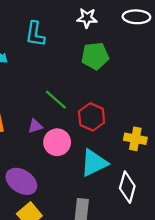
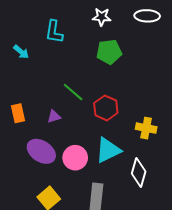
pink circle: (57, 142) -> (75, 158), moved
purple ellipse: (21, 181) -> (41, 151), moved

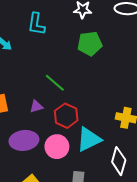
red hexagon: (106, 108) -> (66, 116), moved
purple ellipse: (41, 151) -> (24, 140), turned -40

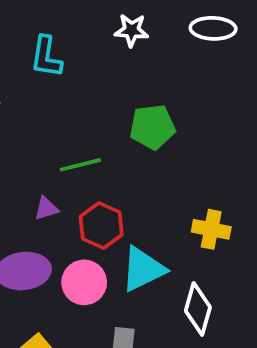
green pentagon: (90, 44) -> (152, 127), moved
green line: (55, 83) -> (80, 165), turned -55

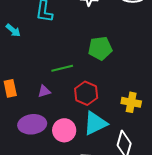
red hexagon: (101, 226) -> (86, 93), moved

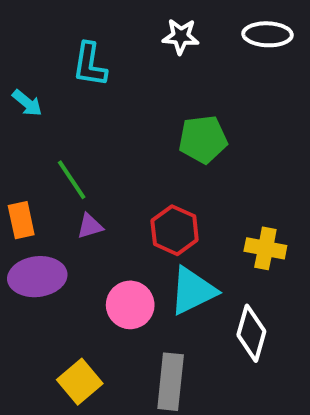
green line: (62, 68) -> (72, 180), moved, turned 70
purple ellipse: (32, 124) -> (37, 277), moved

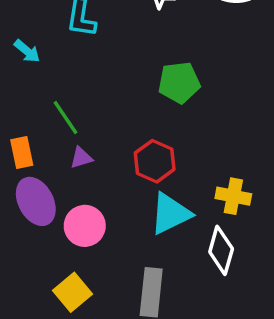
yellow cross: (265, 248) -> (233, 196), moved
purple ellipse: (37, 277) -> (36, 201), turned 69
pink circle: (130, 305) -> (85, 226), moved

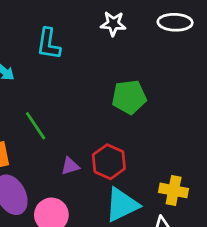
purple triangle: (81, 158) -> (70, 166), moved

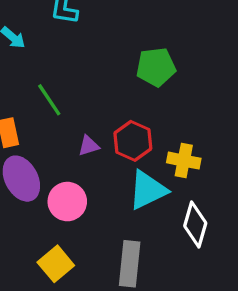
yellow cross: (174, 190) -> (184, 161), moved

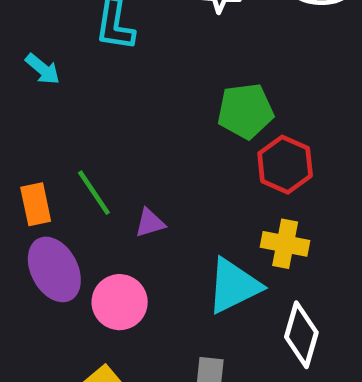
green line: (49, 100) -> (94, 193), moved
red hexagon: (133, 141) -> (285, 165), moved

